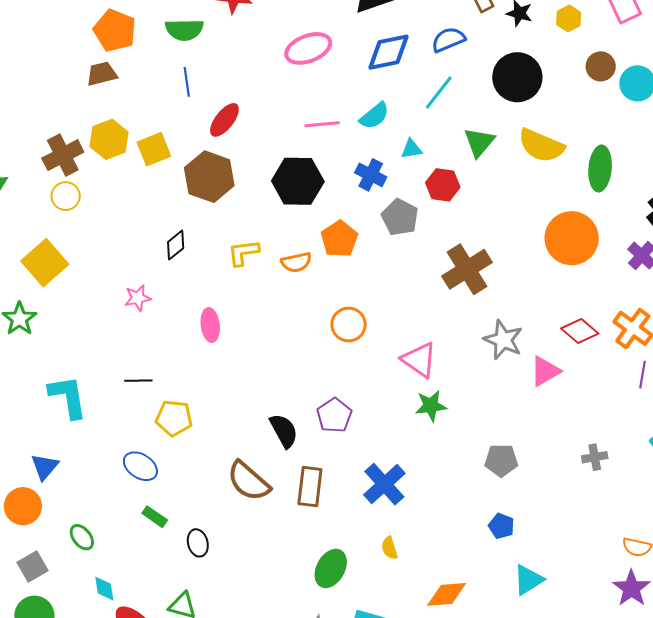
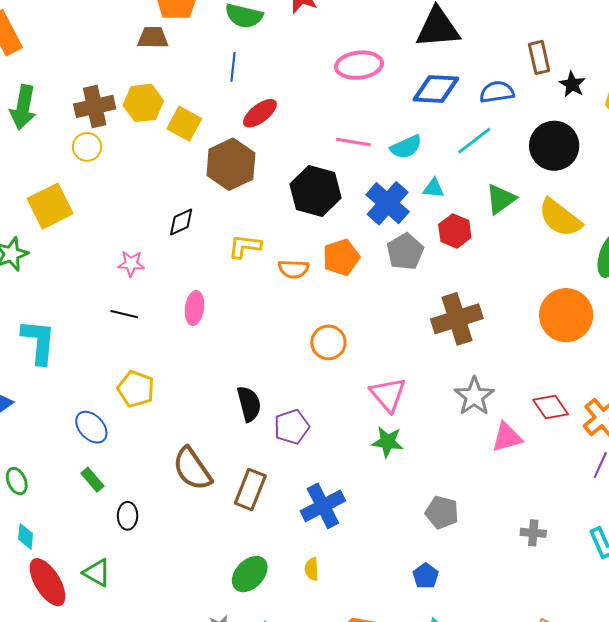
yellow square: (154, 149) -> (184, 124), turned 36
blue cross: (371, 175) -> (388, 203), size x1.4
black line: (138, 381) -> (124, 314), moved
black semicircle: (284, 431) -> (249, 404), moved

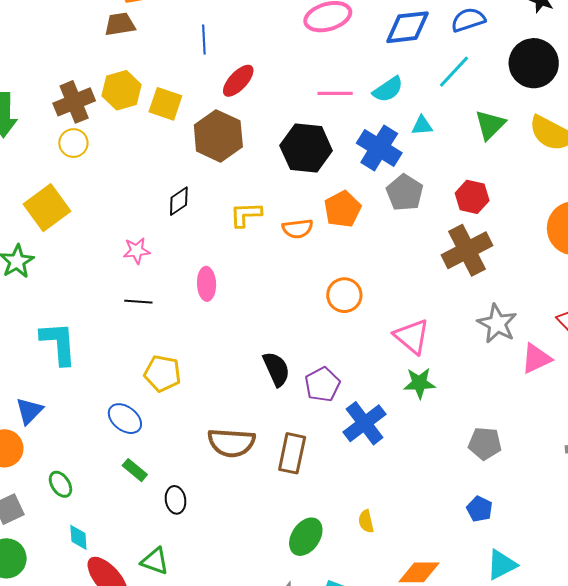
red hexagon: (455, 231) -> (472, 197), moved
brown semicircle: (192, 469) -> (231, 443), turned -42
blue cross: (323, 506) -> (365, 423), moved

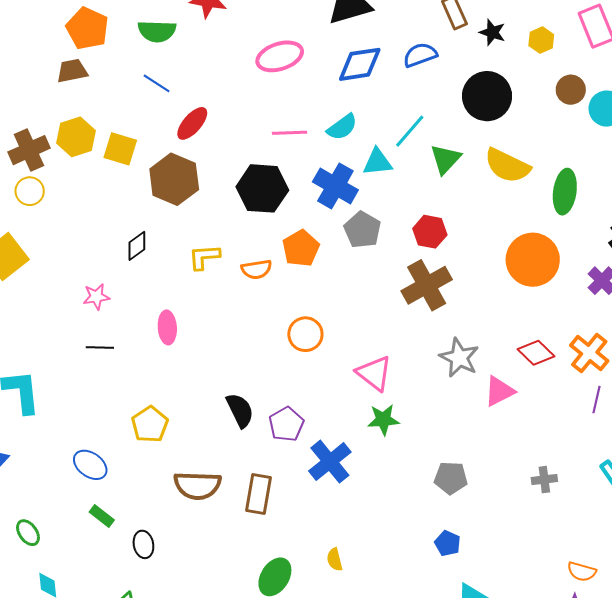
blue line: (204, 40) -> (157, 83), turned -52
cyan line: (454, 72) -> (410, 131), moved
cyan triangle: (422, 126) -> (377, 162), size x1.4
yellow pentagon: (162, 373) -> (150, 424), moved, turned 30

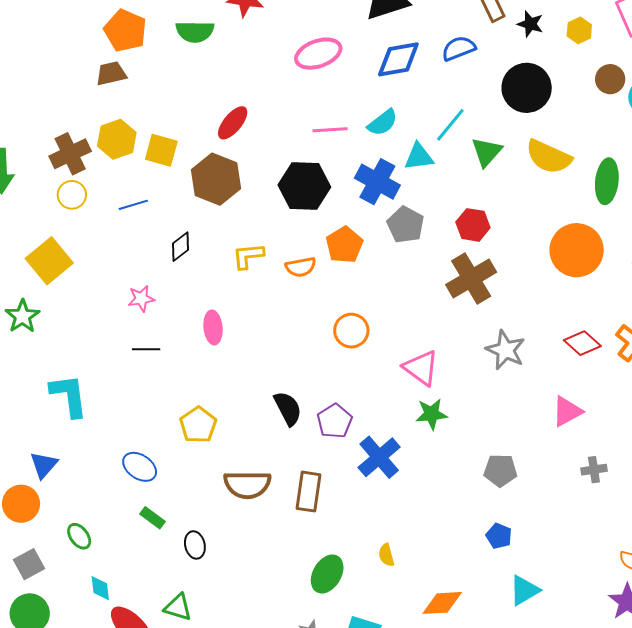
blue line: (157, 83) -> (133, 205), moved, turned -48
pink triangle: (499, 391) -> (567, 411), moved

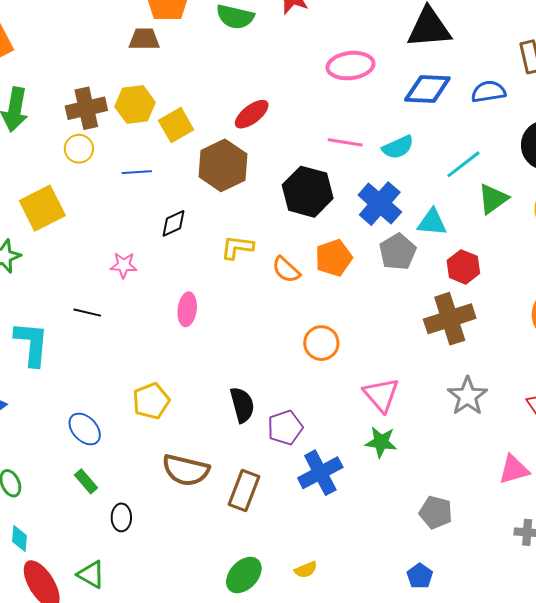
yellow square: (161, 150) -> (176, 125), turned 32
cyan triangle: (419, 157) -> (432, 222), moved
orange semicircle: (301, 267) -> (286, 270), turned 40
black line: (146, 349) -> (87, 313), moved
yellow semicircle: (386, 555) -> (306, 570), turned -110

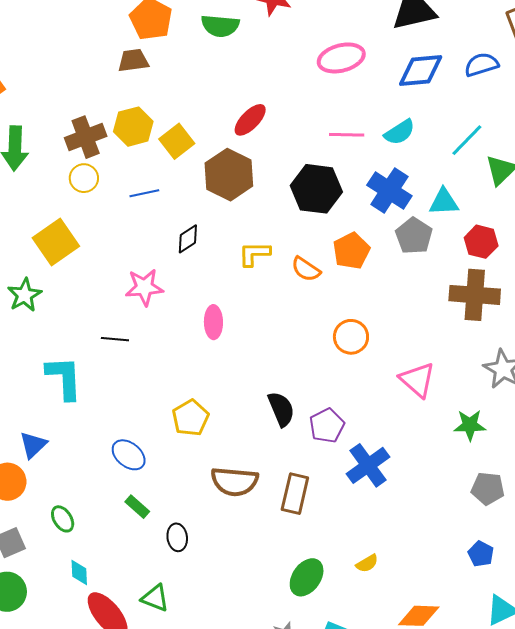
pink star: (124, 265) -> (144, 287), size x1.4
brown cross: (450, 319) -> (475, 295), turned 30
green star: (381, 442) -> (470, 425), moved

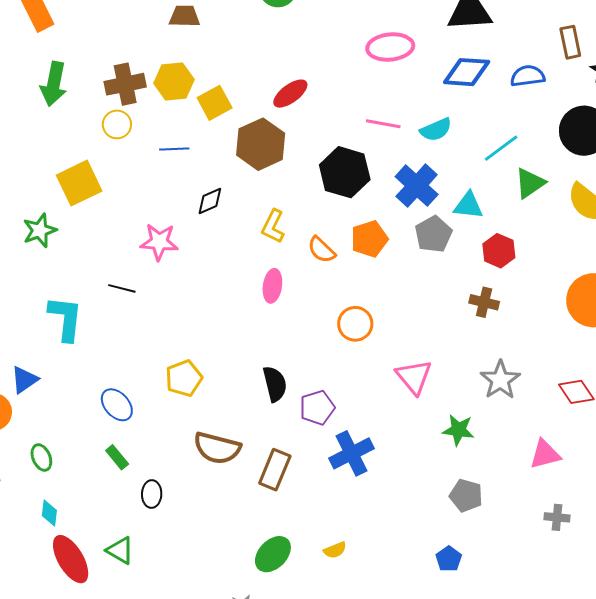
yellow L-shape: (254, 254) -> (273, 226), turned -72
brown cross: (475, 295) -> (484, 302), size x0.6
pink ellipse: (213, 322) -> (272, 286), moved

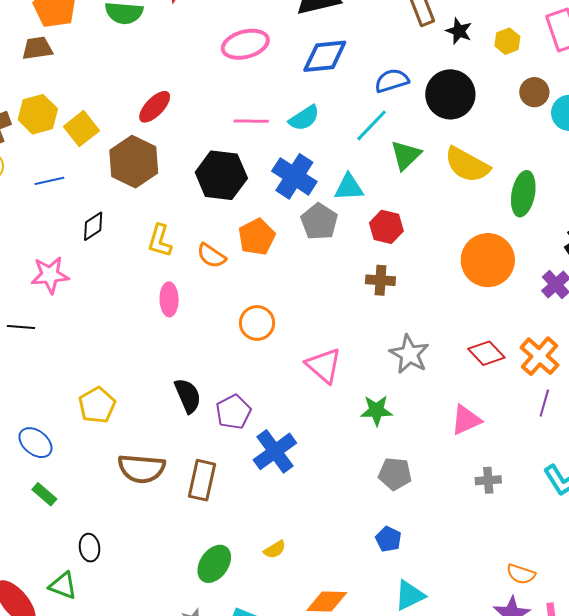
blue semicircle: (528, 76) -> (392, 81), moved
black ellipse: (152, 494) -> (90, 548), moved

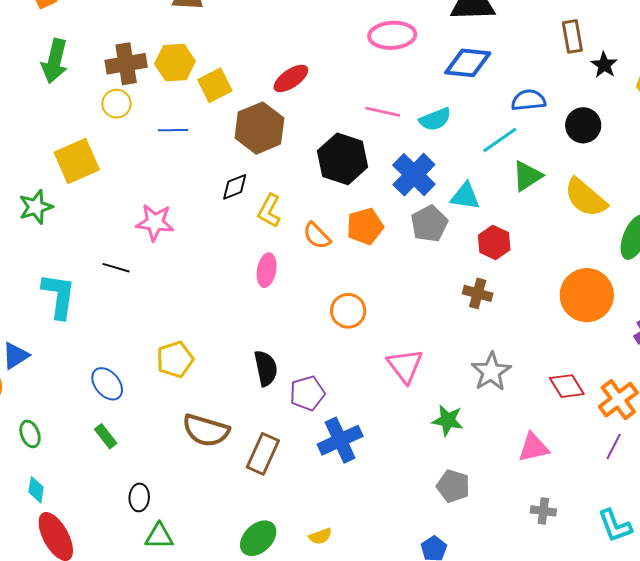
black circle: (450, 94) -> (583, 125), size x0.7
black diamond: (93, 226) -> (235, 187), moved
green triangle: (63, 586) -> (159, 536), moved, turned -32

